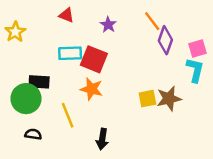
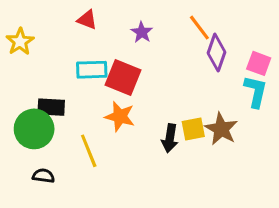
pink square: (197, 49) -> (259, 63), turned 36
brown star: (169, 99) -> (221, 129), turned -30
black arrow: (102, 139) -> (170, 138), moved

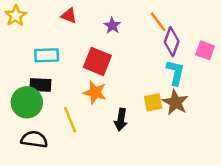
yellow star: (20, 42) -> (16, 16), moved
cyan rectangle: (92, 70) -> (47, 55), moved
cyan L-shape: (256, 92) -> (175, 73), moved
black arrow: (170, 138) -> (121, 120), moved
black semicircle: (43, 176) -> (34, 139), size x1.5

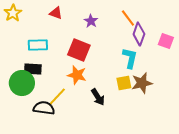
cyan L-shape: (175, 73) -> (130, 58), moved
brown star: (175, 102) -> (142, 83), turned 30
yellow line: (70, 120) -> (57, 97), turned 65
black arrow: (121, 120) -> (98, 97), turned -42
black semicircle: (34, 139) -> (44, 108), moved

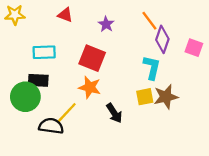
yellow star: (13, 13) -> (15, 15), turned 30

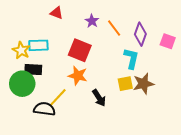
yellow star: (15, 15) -> (21, 50), moved, turned 30
orange line: (149, 21) -> (114, 28), moved

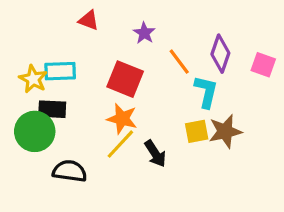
orange line: (114, 28) -> (179, 62), moved
yellow line: (58, 98) -> (120, 144), moved

